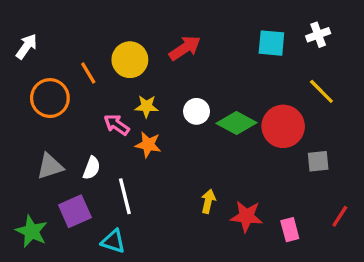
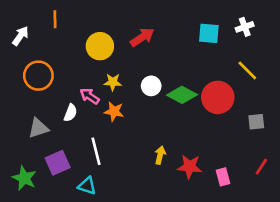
orange line: (88, 73) -> (55, 19), moved, turned 30
gray square: (318, 161) -> (256, 122), moved
white semicircle: (92, 168) -> (70, 113), moved

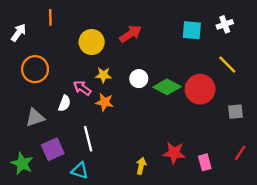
yellow arrow: (160, 155) -> (141, 166), moved

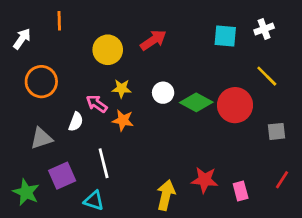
yellow arrow: (141, 166) -> (166, 195), size x1.5

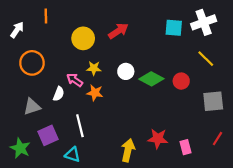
white cross: (264, 29) -> (204, 22), size x1.6
red circle: (235, 105) -> (181, 81), size x0.6
gray square: (277, 131) -> (213, 101), size x1.5

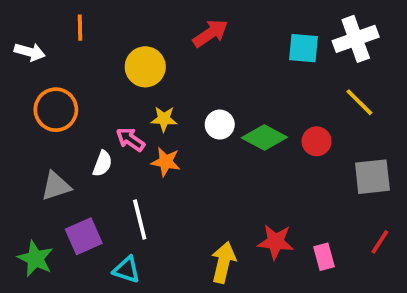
white arrow: (17, 30) -> (30, 52), turned 70
red arrow: (118, 31) -> (210, 33), moved

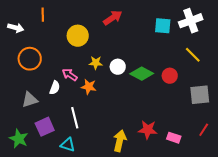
yellow star: (164, 119) -> (96, 63), moved
pink rectangle: (324, 257) -> (174, 138), turned -56

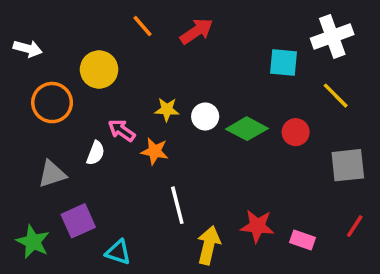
orange line: (43, 15) -> (143, 26), moved, turned -40
cyan square: (163, 26) -> (283, 63), moved
yellow circle: (78, 36) -> (99, 69), moved
white line: (75, 118) -> (177, 205), moved

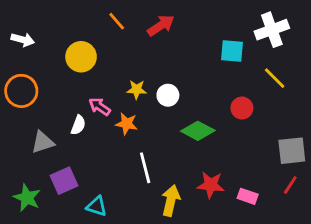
orange circle: (52, 103) -> (21, 91), moved
green diamond: (247, 129) -> (198, 131), moved
gray square: (348, 165) -> (292, 151), moved

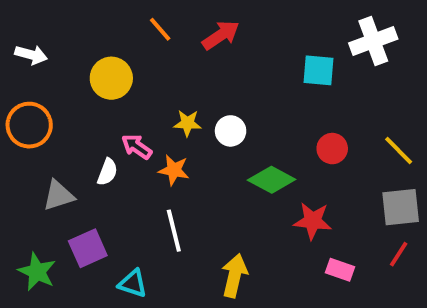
yellow line: (275, 78) -> (399, 150), moved
white line: (145, 168) -> (174, 231), moved
red star: (211, 185) -> (313, 221), moved

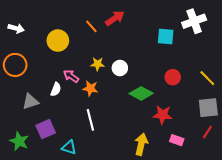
orange line: (160, 29) -> (91, 26), moved
yellow arrow: (234, 276) -> (141, 144), moved

